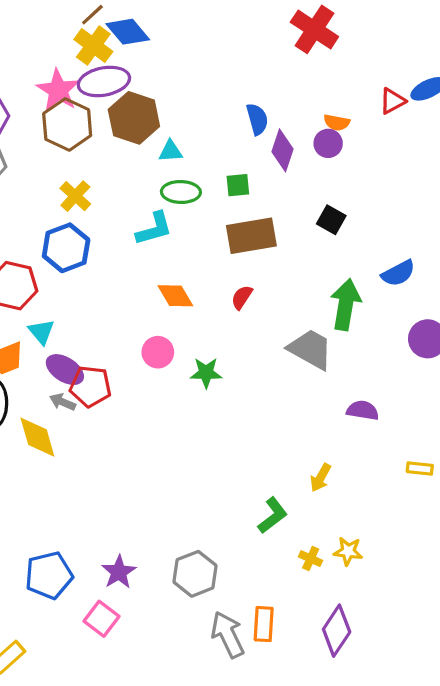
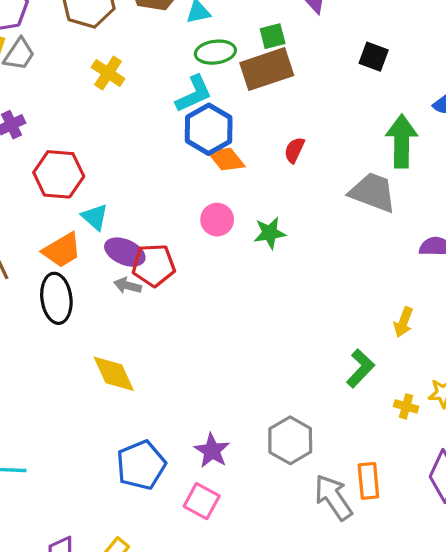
brown rectangle: (251, 236) -> (267, 69), moved
blue hexagon: (66, 248) -> (209, 129), moved
yellow diamond: (37, 437) -> (114, 374), moved

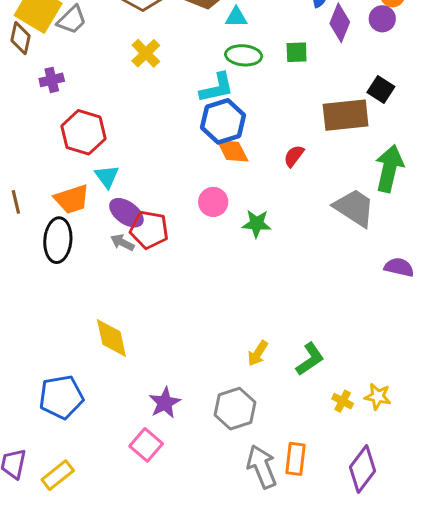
brown rectangle: (267, 69) -> (346, 115), moved
yellow arrow: (403, 322) -> (258, 353), moved
yellow diamond: (114, 374) -> (111, 338), moved
blue pentagon: (141, 465) -> (61, 397), moved

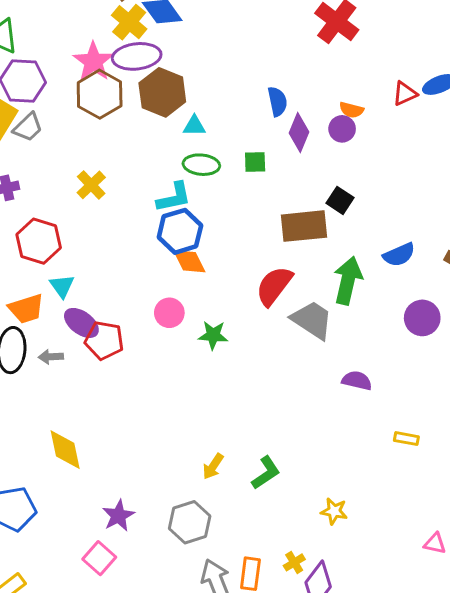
yellow cross: (146, 53) -> (91, 185), moved
red semicircle: (294, 156) -> (274, 286), moved, size x1.8
gray arrow: (122, 243) -> (51, 357), moved, turned -30
yellow cross: (343, 401) -> (294, 562), moved, turned 30

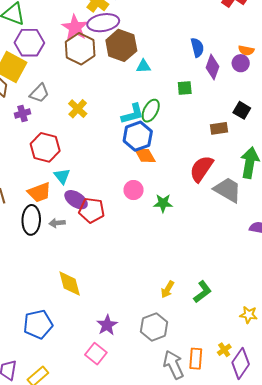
gray trapezoid: (28, 127) -> (39, 93), moved
green ellipse: (201, 165) -> (151, 111), moved, turned -65
brown rectangle: (304, 226) -> (219, 128), size x0.6

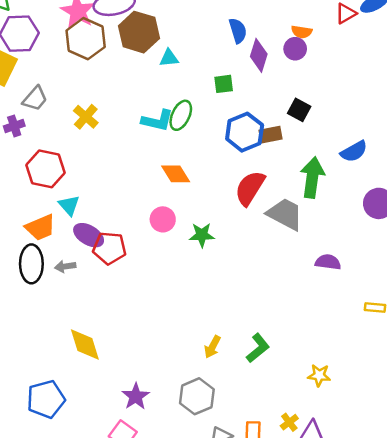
cyan L-shape: (133, 114) -> (157, 121), turned 30
blue hexagon: (138, 136) -> (245, 132), moved

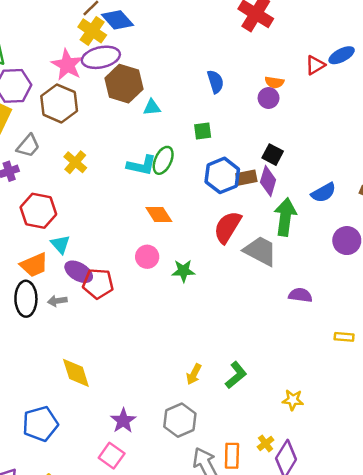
brown hexagon: (86, 39) -> (59, 103), moved
purple diamond: (259, 55) -> (268, 181), moved

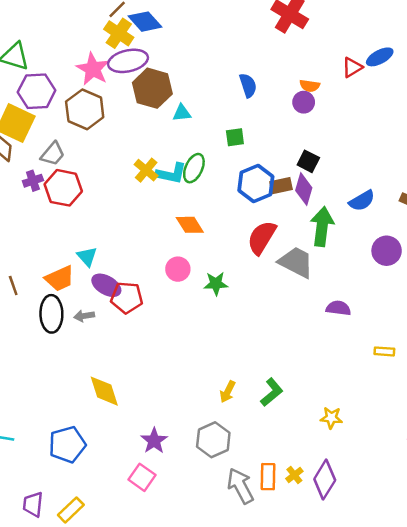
yellow cross: (75, 162) -> (146, 170), moved
red hexagon: (38, 211) -> (63, 188), moved
yellow cross: (266, 443) -> (294, 475), moved

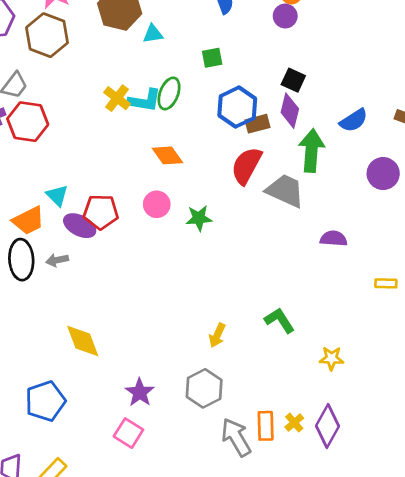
brown rectangle: (281, 186) -> (258, 124), moved
red pentagon: (127, 298) -> (101, 212), moved
green L-shape: (272, 392) -> (280, 320), moved, turned -80

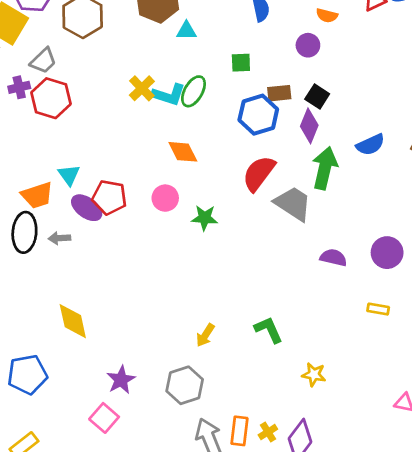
purple circle: (285, 16) -> (308, 45), moved
brown rectangle: (258, 124) -> (279, 93), moved
purple circle: (383, 174) -> (387, 253), moved

